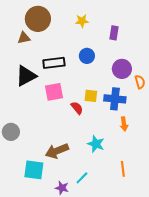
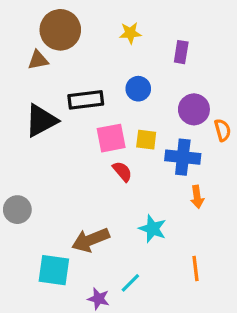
pink square: (54, 92) -> (111, 138), moved
yellow square: (91, 96) -> (146, 140), moved

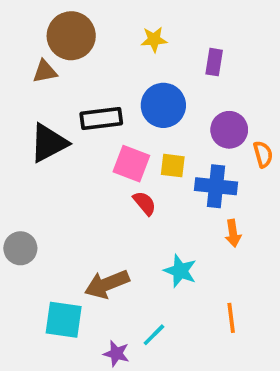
blue circle: (138, 89) -> (163, 105), size x1.5
pink square: (111, 138) -> (131, 164), turned 32

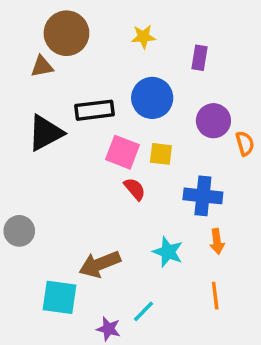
blue cross: (216, 186) -> (203, 196), moved
orange arrow: (233, 233) -> (217, 241), moved

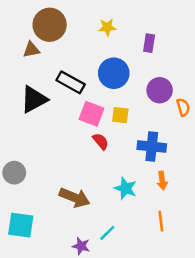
black rectangle: (94, 110) -> (71, 82), turned 36
brown arrow: (100, 264) -> (74, 198), turned -136
cyan square: (59, 297) -> (21, 225), moved

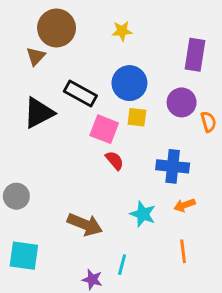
purple rectangle: (149, 43) -> (195, 55), moved, size x1.5
brown triangle: (31, 50) -> (36, 56), turned -36
yellow square: (120, 115) -> (137, 117), moved
orange arrow: (162, 181) -> (185, 205), turned 78
cyan line: (107, 233) -> (122, 265), turned -30

